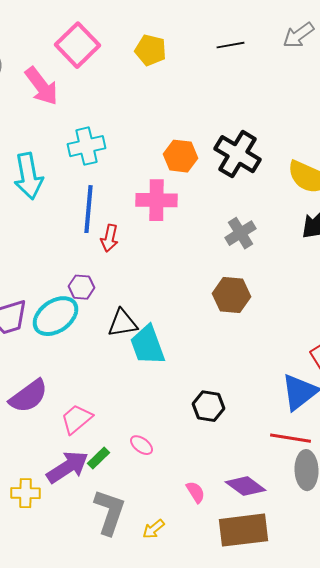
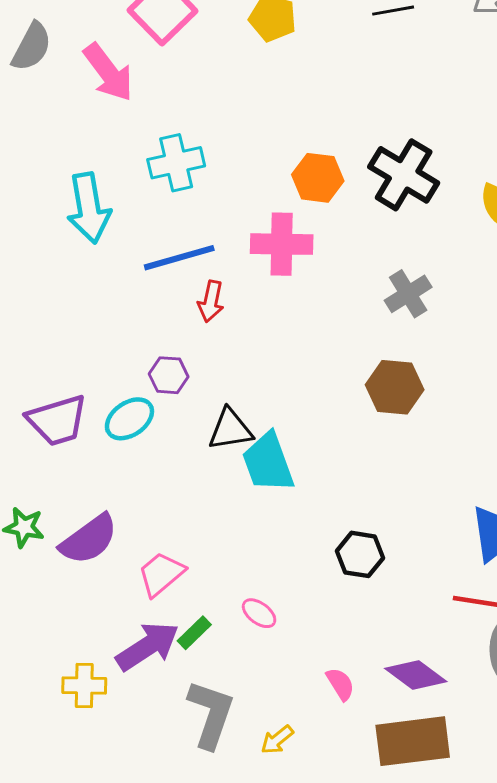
blue line: (88, 209) -> (179, 258), turned 69
cyan ellipse: (56, 316) -> (129, 419), size x0.7

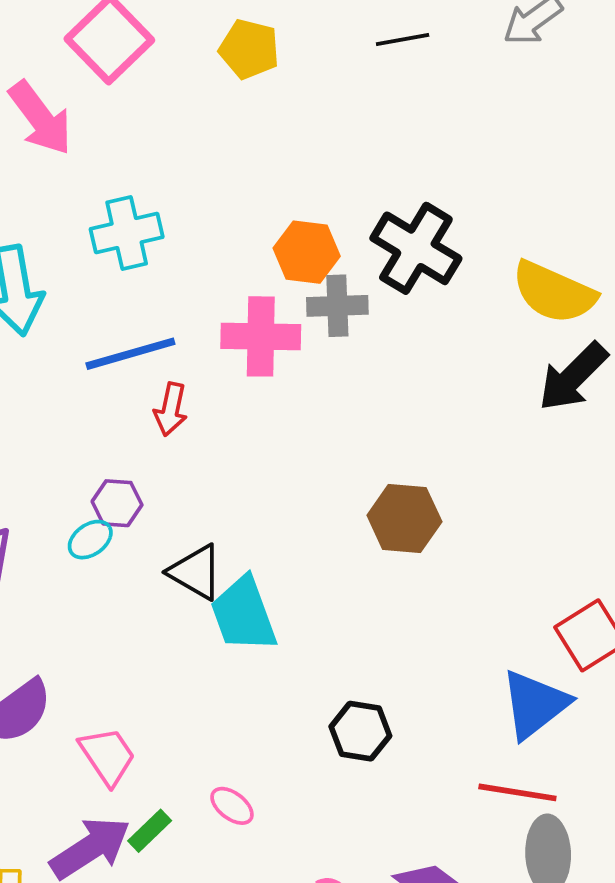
gray cross: (408, 294) -> (337, 306), moved, turned 30
cyan ellipse: (129, 419) -> (90, 540), moved, size x0.7
black triangle: (230, 429) -> (196, 572), turned 39
pink trapezoid: (161, 574) -> (107, 756), turned 96

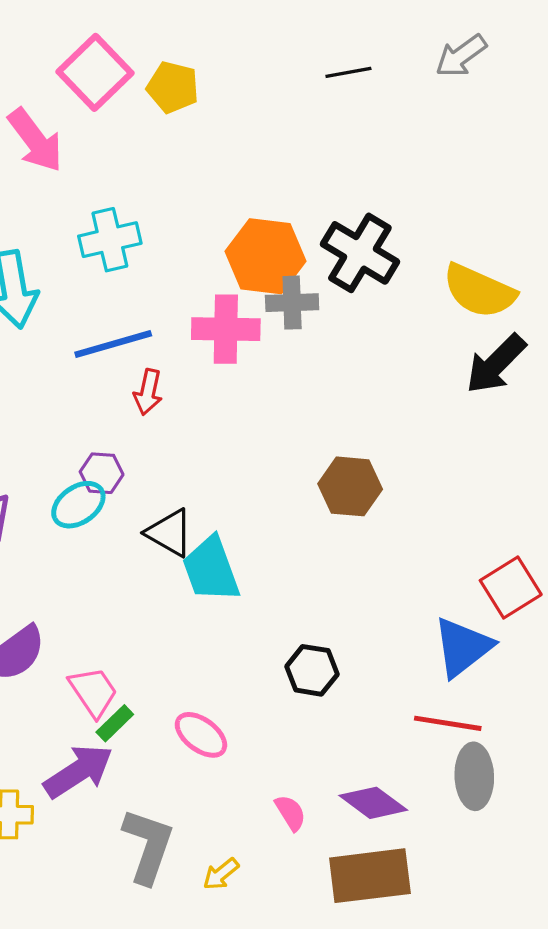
yellow pentagon: (249, 49) -> (173, 87), moved
orange hexagon: (307, 252) -> (266, 256), size x1.4
cyan ellipse: (90, 540) -> (78, 505), size x1.4
pink ellipse: (232, 806) -> (201, 735), size x1.4
green rectangle: (150, 831) -> (115, 723), moved

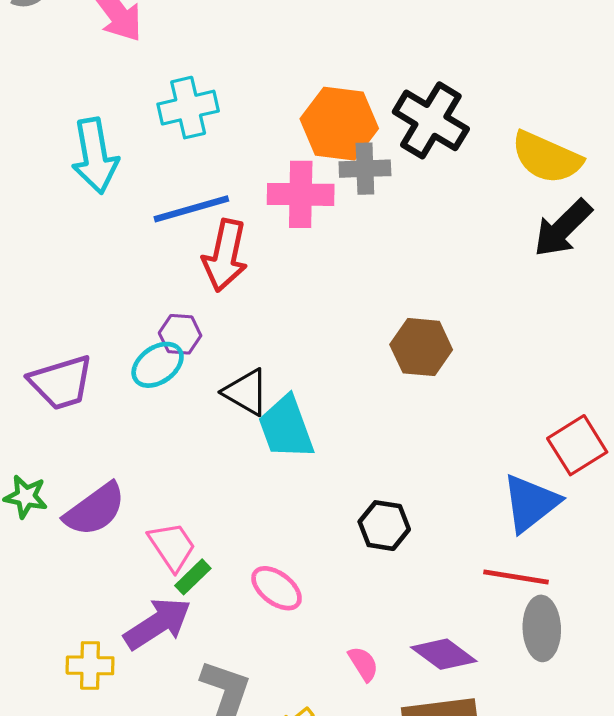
red arrow: (148, 392) -> (225, 255), size x1.6

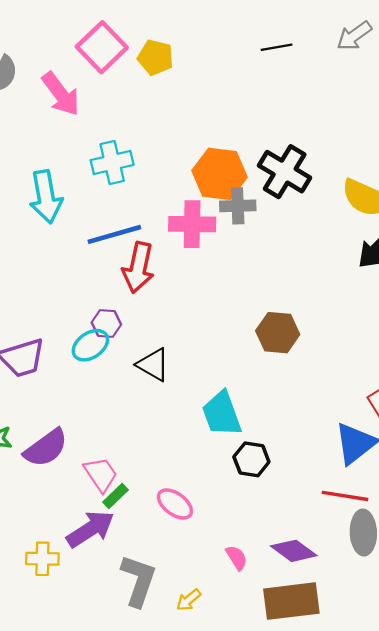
cyan trapezoid: (286, 427) -> (222, 414), moved

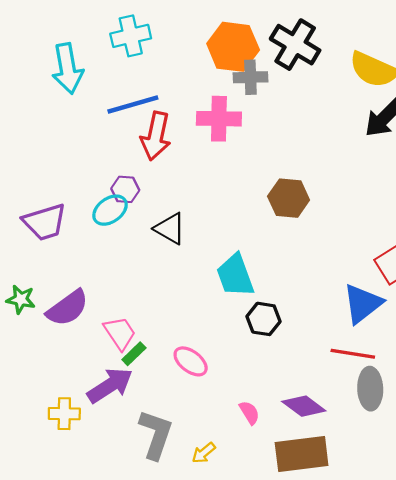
pink cross: (192, 224) -> (219, 119), moved

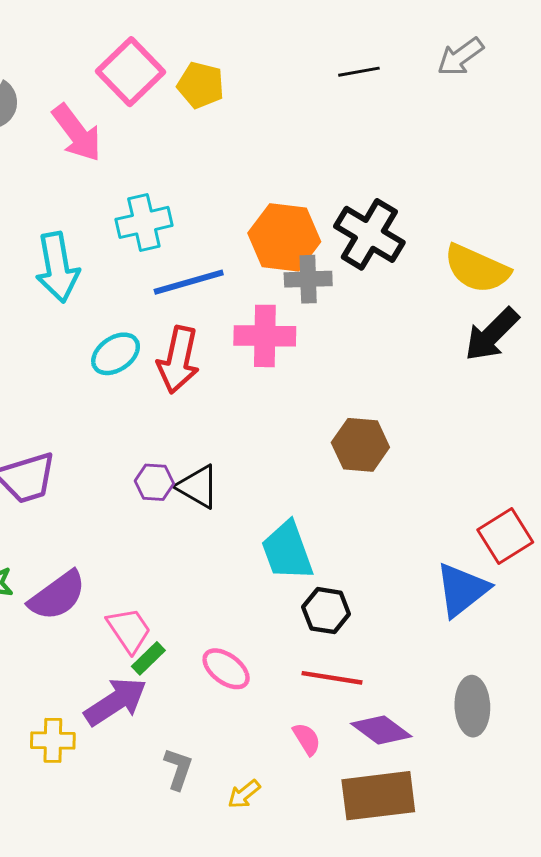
blue line: (133, 104) -> (189, 282), moved
purple hexagon: (125, 189) -> (154, 482), moved
cyan ellipse: (110, 210) -> (116, 354), moved
red line: (353, 354) -> (332, 678), moved
gray L-shape: (156, 434) -> (178, 769), size x0.6

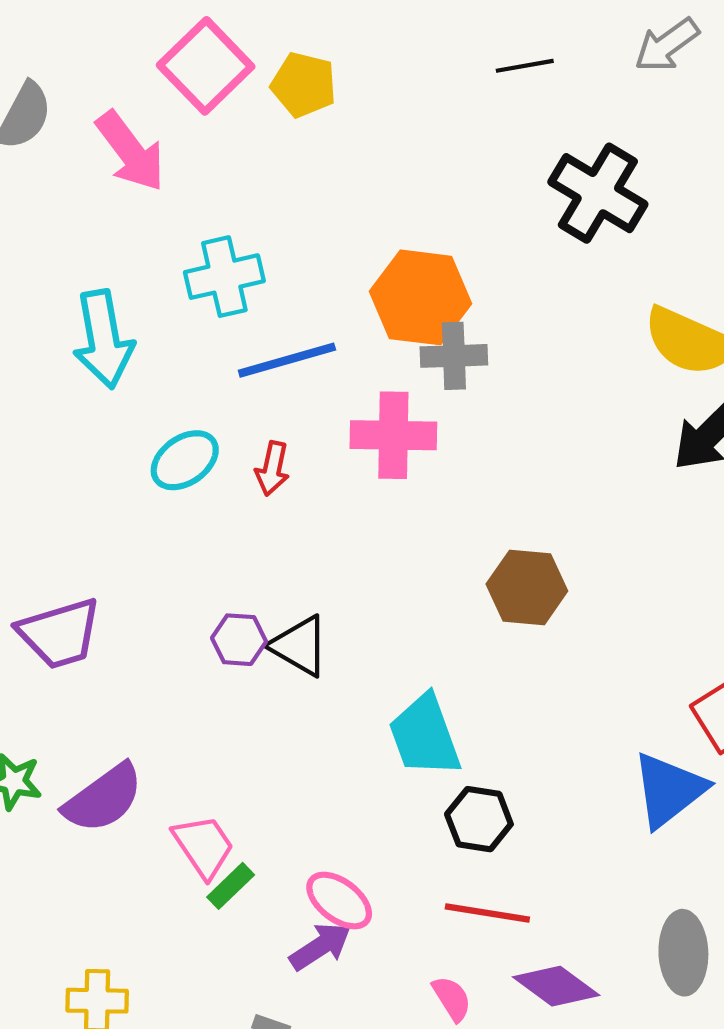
black cross: (369, 234) -> (598, 193), moved
red arrow: (178, 360) -> (272, 469), size x0.6
purple arrow: (116, 702) -> (320, 946), moved, size x0.7

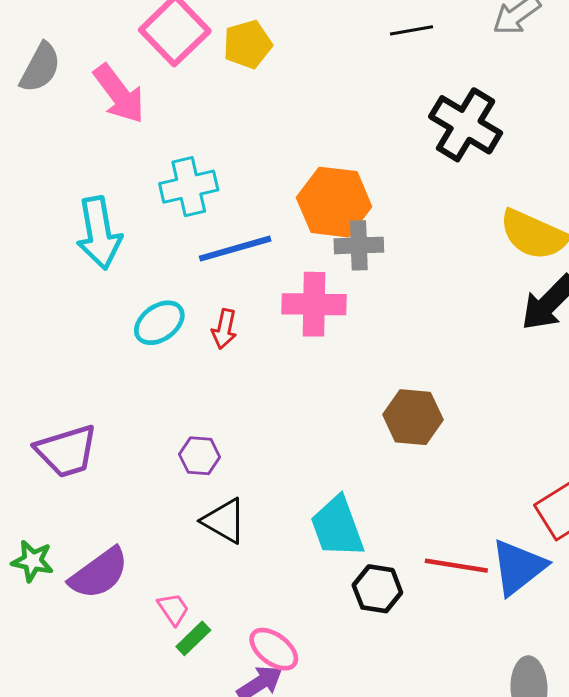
yellow pentagon: (304, 85) -> (247, 44), turned -30
black triangle: (299, 646) -> (224, 521), moved
pink trapezoid: (204, 846) -> (173, 609), size x0.7
red line: (487, 913) -> (456, 566), moved

